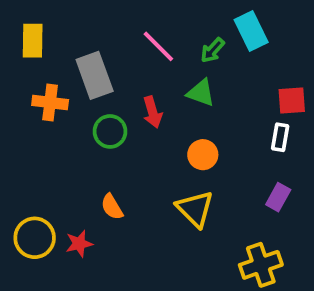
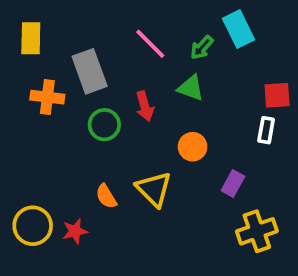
purple rectangle: (278, 197) -> (233, 183), moved
yellow triangle: (195, 209) -> (154, 189), moved
yellow cross: (261, 265) -> (257, 231), moved

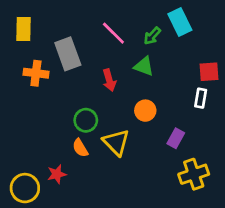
green circle: (104, 125) -> (86, 120), moved
yellow circle: (33, 226) -> (25, 188), moved

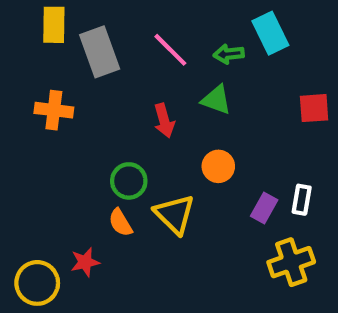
yellow rectangle: (24, 29) -> (54, 25), moved
green arrow: (152, 36) -> (229, 54), turned 42
gray rectangle: (68, 54) -> (100, 52), moved
white rectangle: (201, 98) -> (302, 200), moved

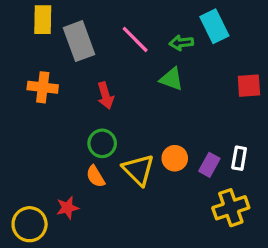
red arrow: (164, 121) -> (105, 96), moved
orange circle: (218, 166) -> (175, 158), moved

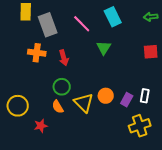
cyan rectangle: (214, 26) -> (113, 17), moved
green arrow: (181, 43) -> (151, 17), moved
green triangle: (171, 79) -> (104, 48), turned 42
orange cross: (43, 87) -> (37, 53), moved
yellow circle: (30, 224) -> (18, 106), moved

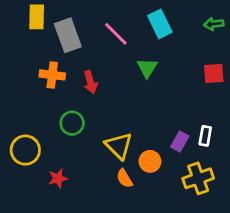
green circle: (62, 87) -> (72, 123), moved
orange circle: (106, 96) -> (150, 161), moved
orange semicircle: (58, 107) -> (124, 178), moved

